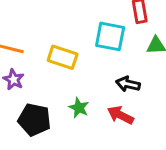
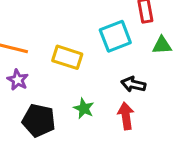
cyan square: (110, 36) -> (115, 36), turned -32
red arrow: (120, 115) -> (126, 116), turned 55

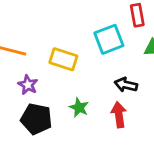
purple star: (18, 80) -> (28, 85), moved

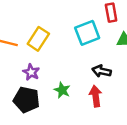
yellow rectangle: (63, 59) -> (38, 39), moved, turned -75
purple star: (28, 85) -> (31, 72), moved

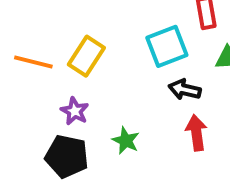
black arrow: (102, 71) -> (185, 90), moved
red arrow: (96, 96) -> (196, 133), moved

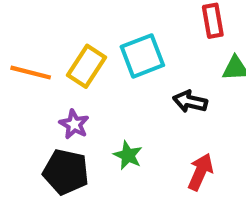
cyan square: (167, 46) -> (142, 56), moved
red arrow: (196, 133) -> (200, 172), moved, turned 32

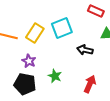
red rectangle: (213, 21) -> (96, 11), turned -56

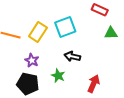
black arrow: (85, 50) -> (72, 56), moved

